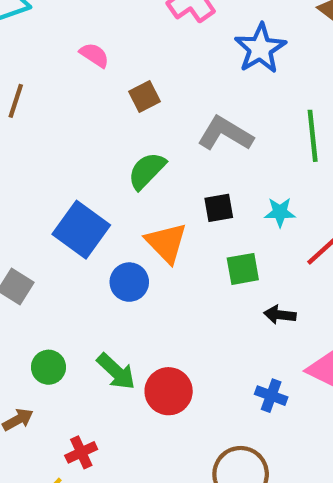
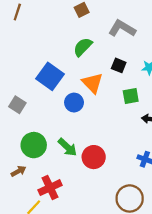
black square: (219, 208) -> (119, 65), turned 32
green circle: (48, 367) -> (34, 145), size x1.5
red cross: (81, 452) -> (50, 188), size x1.5

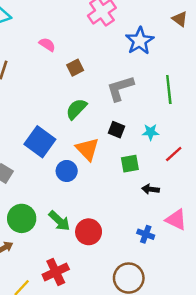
gray L-shape: (122, 28) -> (120, 88), turned -48
red cross: (50, 188) -> (56, 272), moved

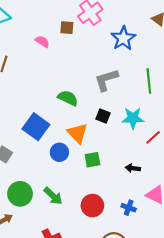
brown square: (75, 68) -> (67, 28), moved, turned 32
green semicircle: (76, 109) -> (68, 98), turned 72
cyan star: (151, 132) -> (133, 118), size x1.5
green square: (130, 164) -> (92, 160), moved
red circle: (89, 232) -> (92, 206), moved

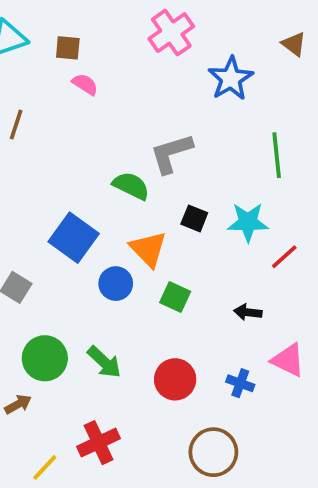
brown square: (67, 28) -> (68, 48), moved
gray L-shape: (106, 80) -> (171, 153), moved
green square: (92, 160) -> (175, 297), turned 35

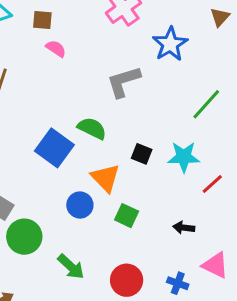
brown triangle: (294, 44) -> (220, 17), turned 35
gray L-shape: (171, 153) -> (124, 82), moved
green line: (277, 155) -> (206, 104), turned 48
blue square: (74, 238) -> (54, 148), moved
green circle: (45, 358) -> (24, 237), moved

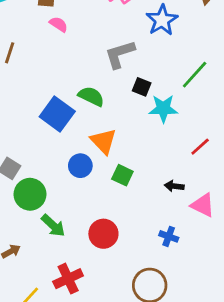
black square: (142, 154) -> (142, 87), moved
cyan star: (184, 157) -> (163, 109), moved
pink triangle: (215, 265) -> (203, 205), moved
green arrow: (71, 267) -> (53, 226), moved
red circle: (127, 280) -> (103, 234), moved

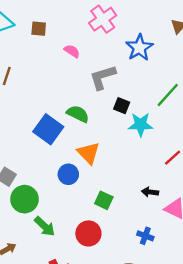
pink semicircle: (59, 24) -> (72, 51), moved
green square: (122, 175) -> (104, 200), moved

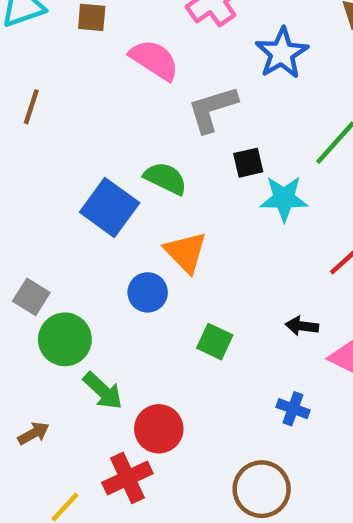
pink semicircle: (72, 51) -> (154, 60), size x1.6
black square: (122, 106) -> (248, 163), turned -35
red circle: (88, 233) -> (159, 429), moved

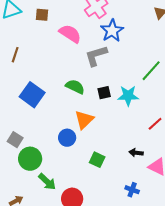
blue star: (282, 53) -> (112, 31), moved
black square: (248, 163) -> (104, 93), moved
blue square: (110, 207) -> (32, 95), moved
orange triangle: (186, 252) -> (84, 120), turned 30

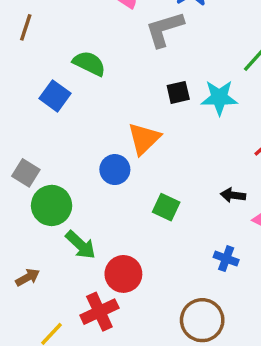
green semicircle: (75, 87) -> (89, 63), moved
blue square: (32, 95) -> (55, 96), size x0.7

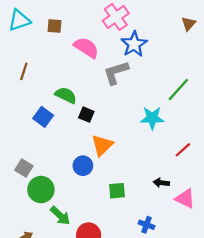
black square: (178, 92) -> (86, 115), moved, turned 35
green square: (166, 207) -> (117, 191), turned -30
blue cross: (226, 259) -> (147, 225), moved

